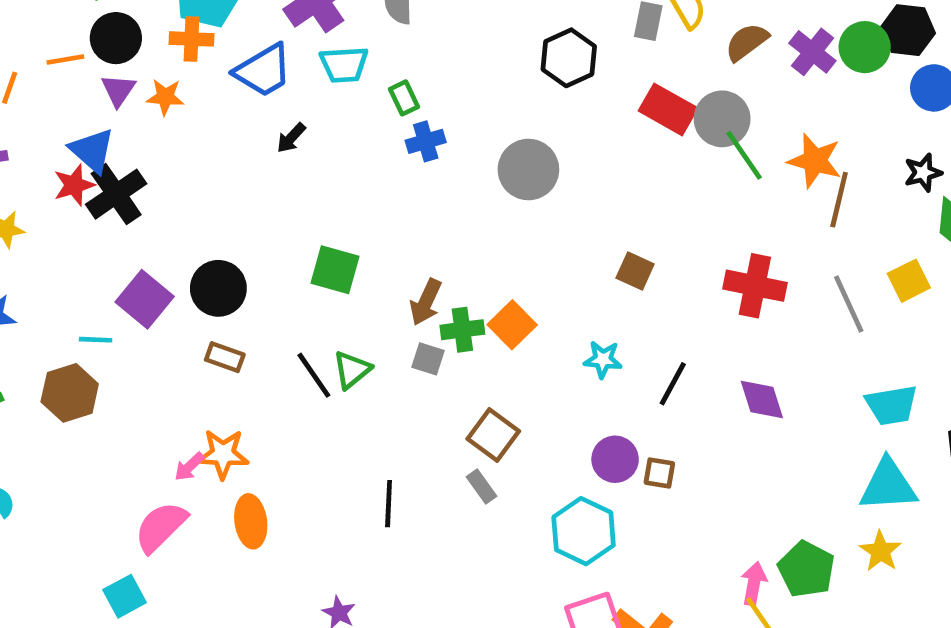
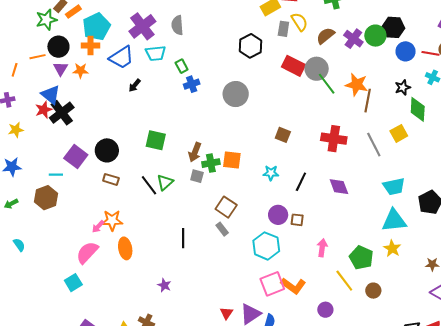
orange square: (512, 325) -> (232, 160), turned -36
pink arrow: (754, 583) -> (322, 248), moved

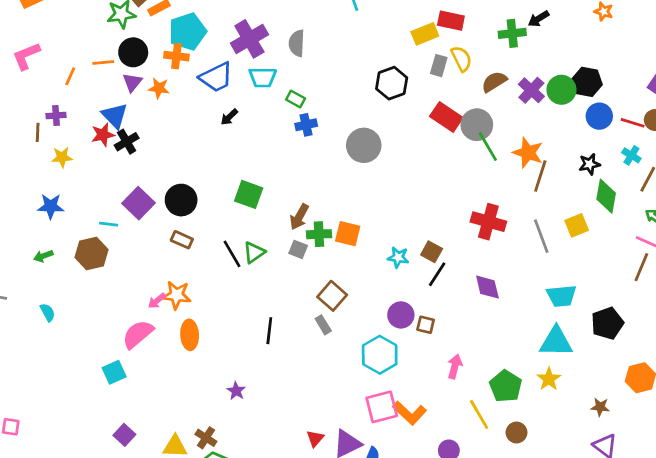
green rectangle: (182, 66) -> (296, 99), turned -40
black cross: (62, 113) -> (127, 142), size x0.7
brown square: (283, 135) -> (432, 252), moved

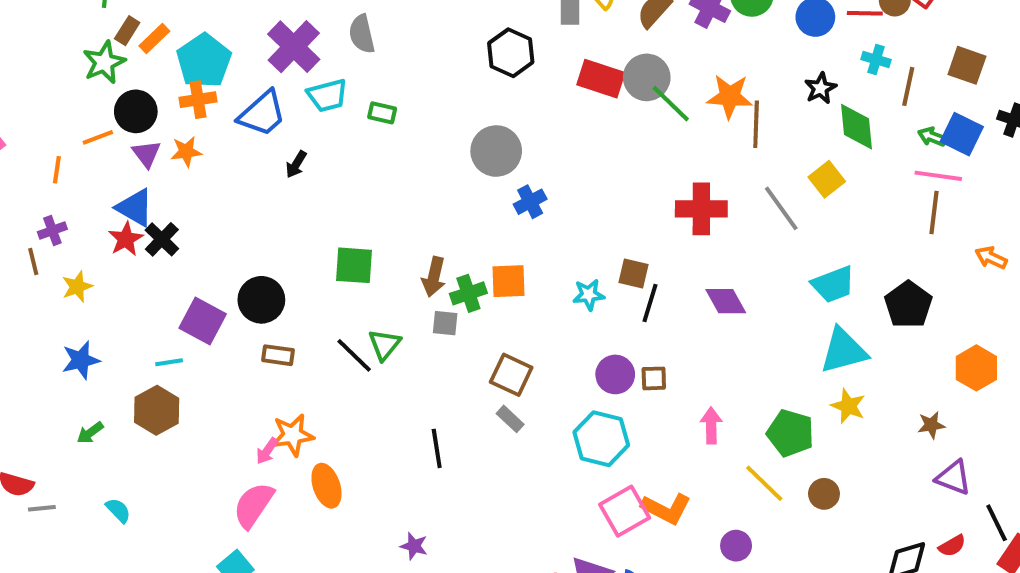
blue cross: (306, 125) -> (530, 202), moved

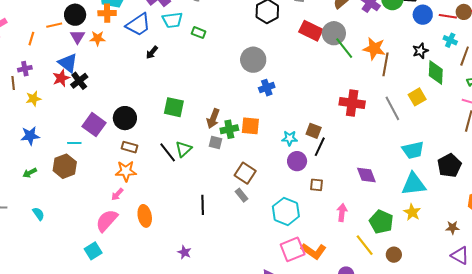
purple diamond: (726, 301) -> (366, 175), moved
purple circle: (615, 374) -> (297, 161), moved
orange star: (293, 435) -> (126, 171), moved

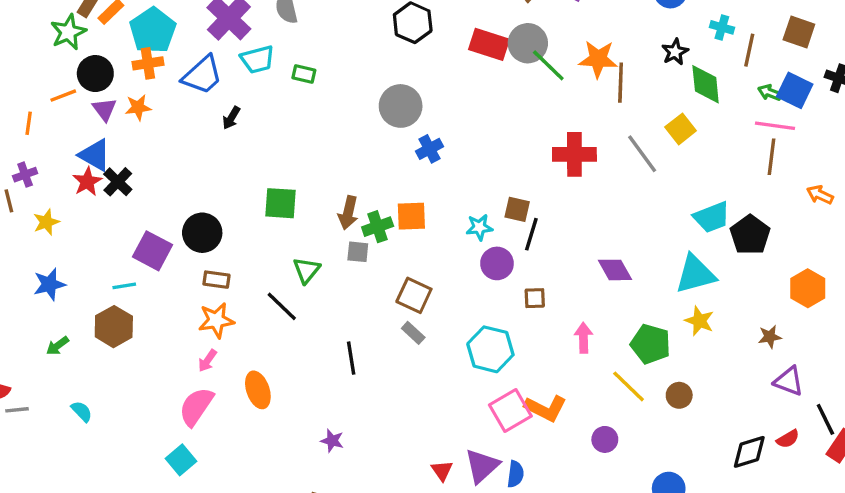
cyan trapezoid: (413, 150) -> (712, 217), moved
black line: (168, 152) -> (282, 306), moved

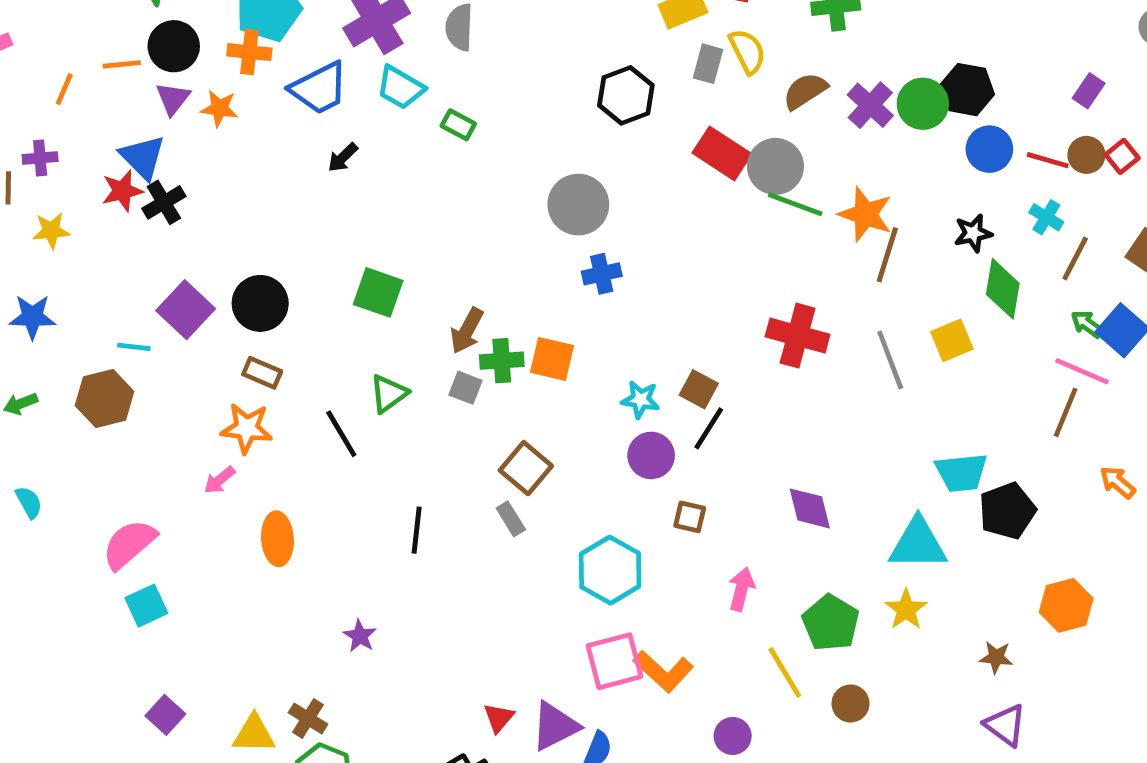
cyan trapezoid: (257, 59) -> (400, 88), turned 30
green line: (548, 65) -> (795, 204), turned -39
pink semicircle: (196, 407) -> (129, 544), moved

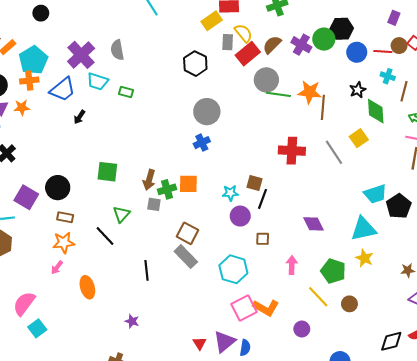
red rectangle: (722, 153) -> (248, 54), moved, turned -60
gray circle: (578, 205) -> (207, 112), moved
gray rectangle: (511, 519) -> (186, 257), size x1.6

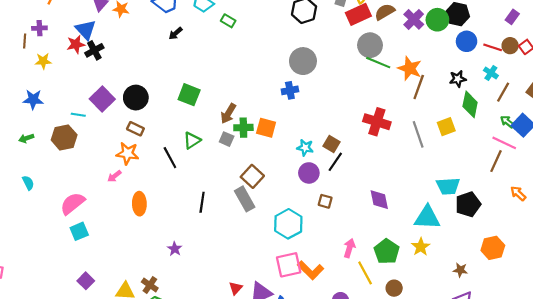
pink arrow: (292, 265) -> (349, 248), moved

